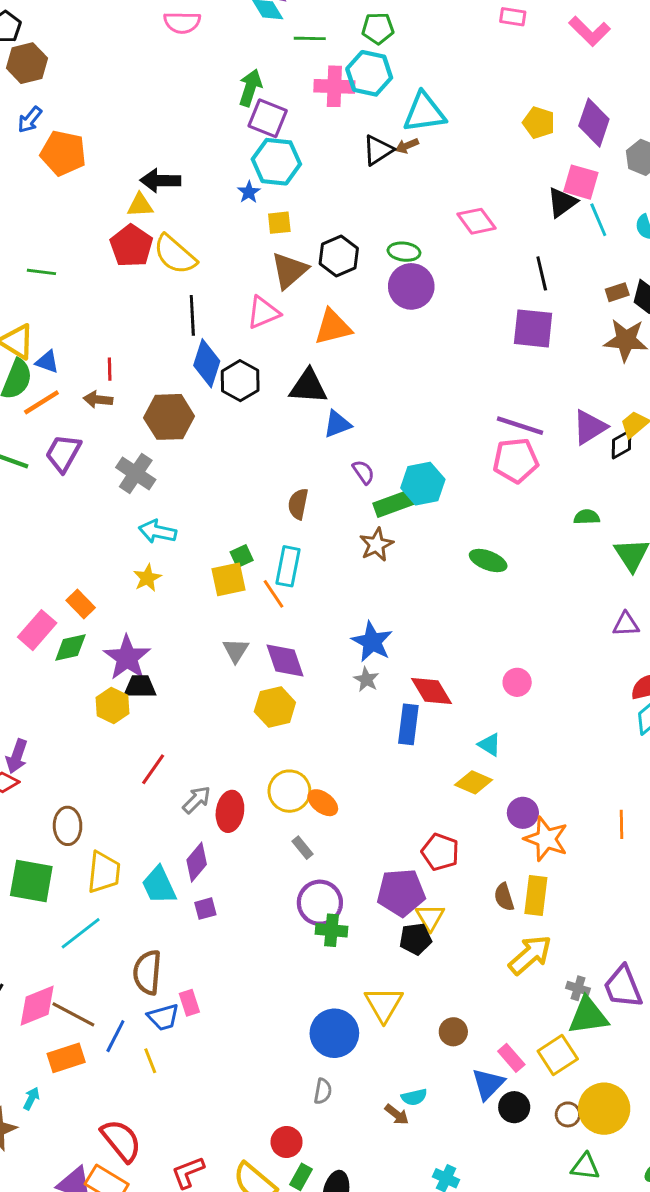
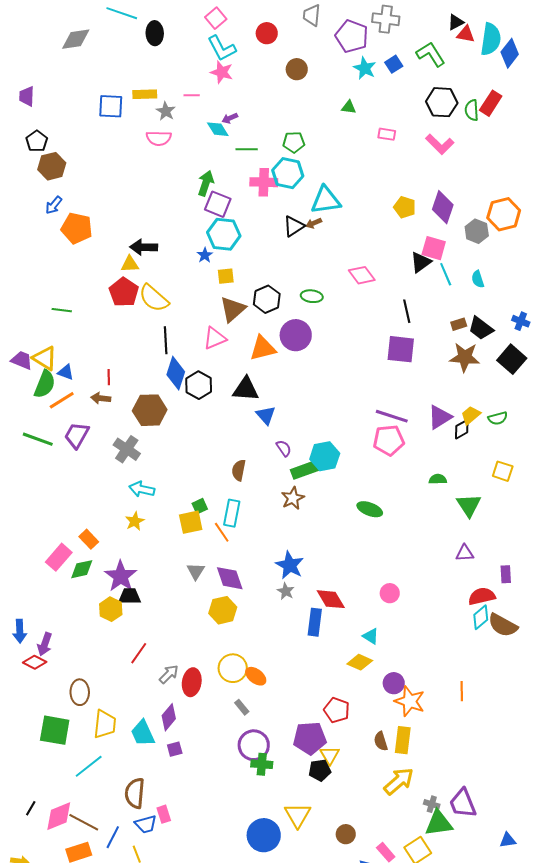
purple circle: (411, 286) -> (296, 335), moved
blue triangle: (337, 424) -> (266, 415), turned -50

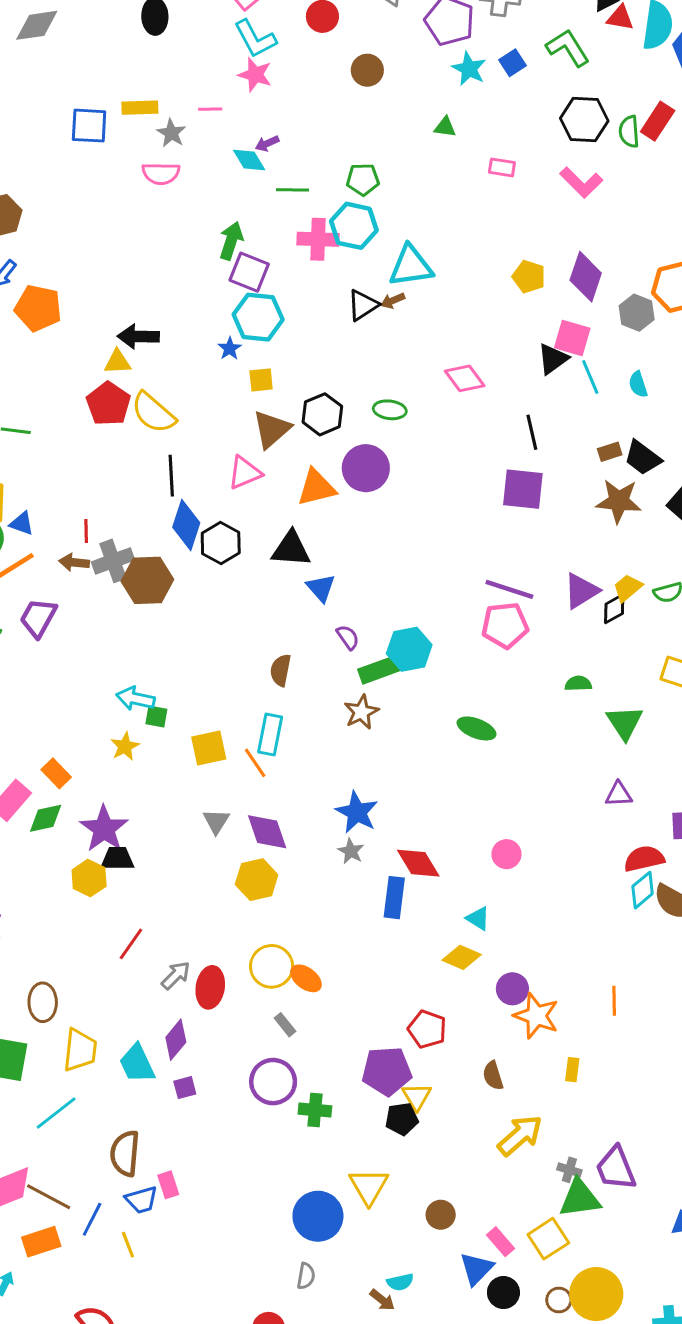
gray cross: (127, 449) -> (113, 561), moved, turned 36
green square: (200, 506) -> (156, 717), moved, turned 35
yellow rectangle: (403, 740) -> (572, 1070), moved, size x0.6
purple circle: (254, 745) -> (273, 1082), moved

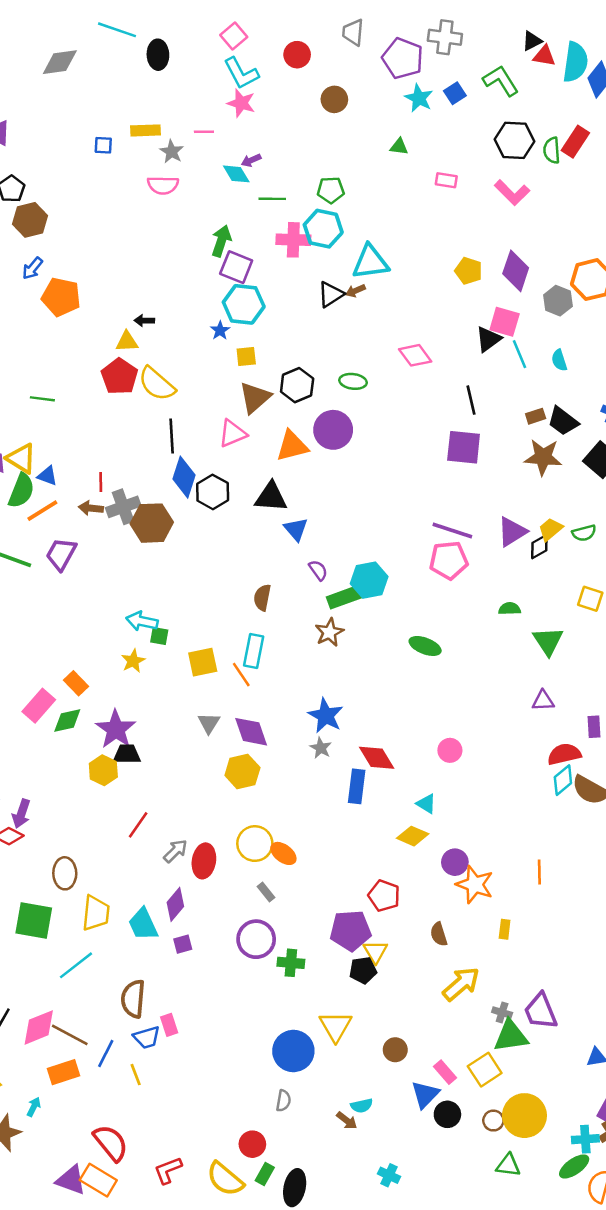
blue square: (89, 126) -> (103, 145), size x0.6
black arrow: (138, 337) -> (144, 321), size x0.6

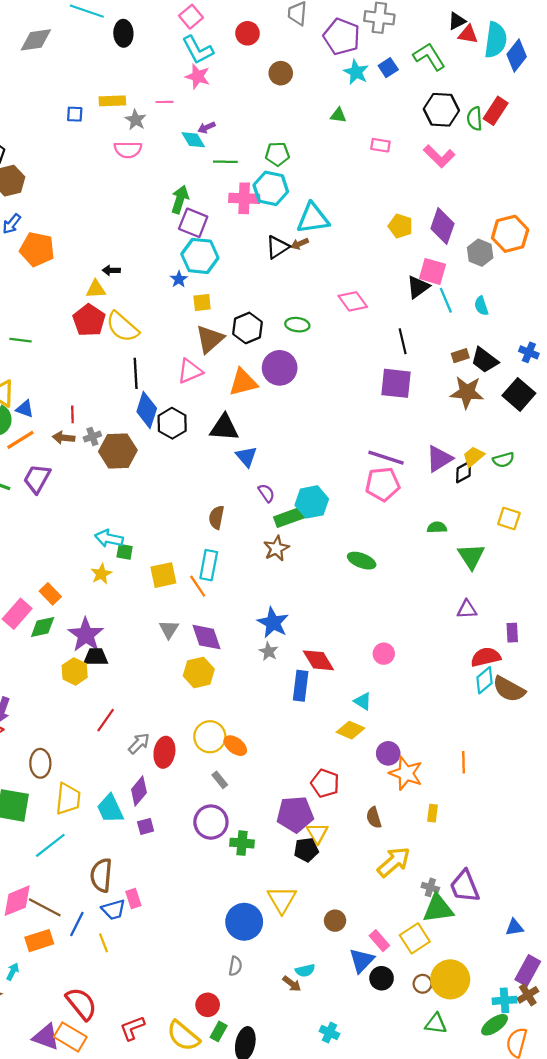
gray cross: (123, 507) -> (92, 437), size x0.6

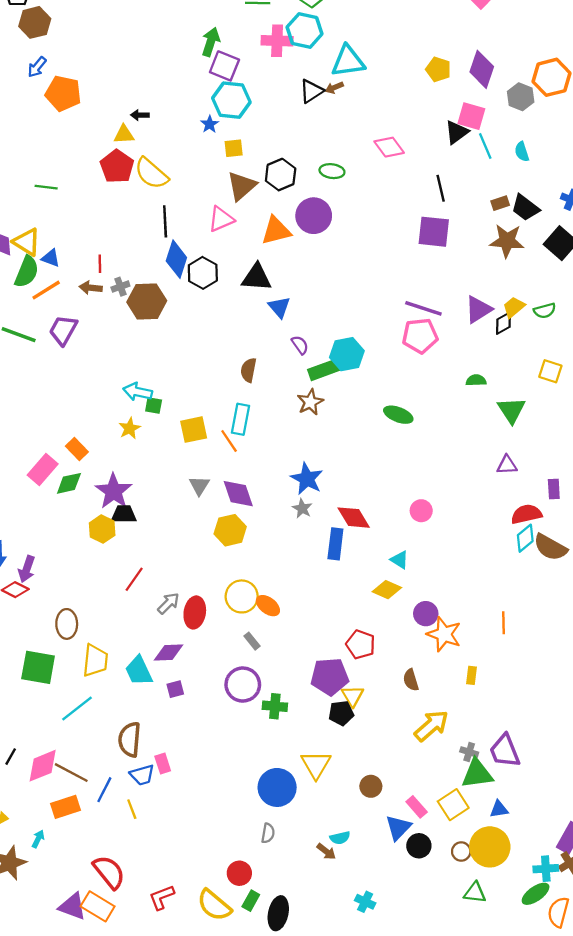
purple diamond: (139, 791) -> (168, 653), turned 48
blue triangle: (514, 927) -> (499, 809), moved

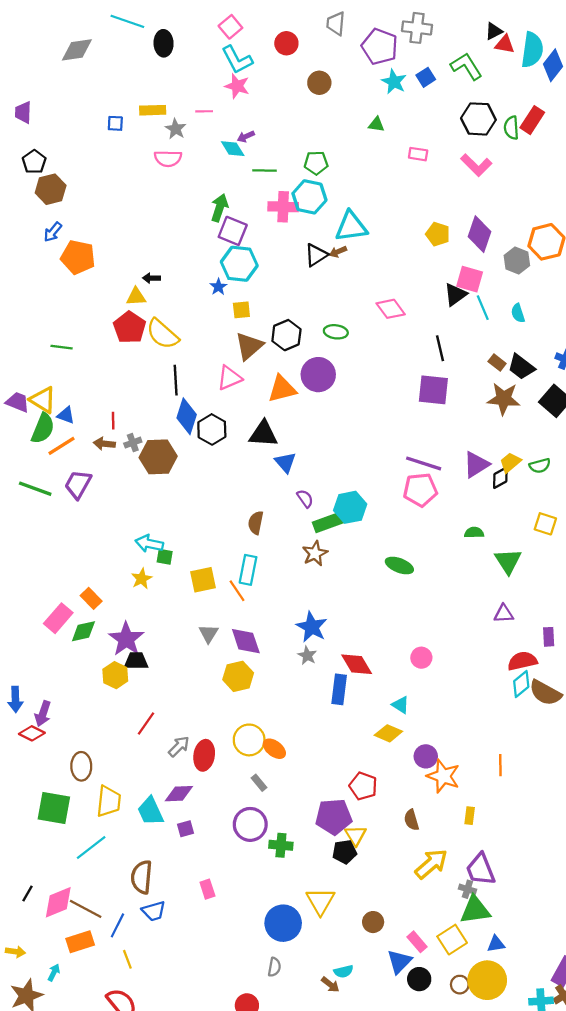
brown rectangle: (500, 203) -> (497, 363), turned 56
purple trapezoid: (505, 751) -> (481, 869), moved
pink rectangle: (163, 763) -> (207, 889), moved
yellow line: (132, 809) -> (127, 959), moved

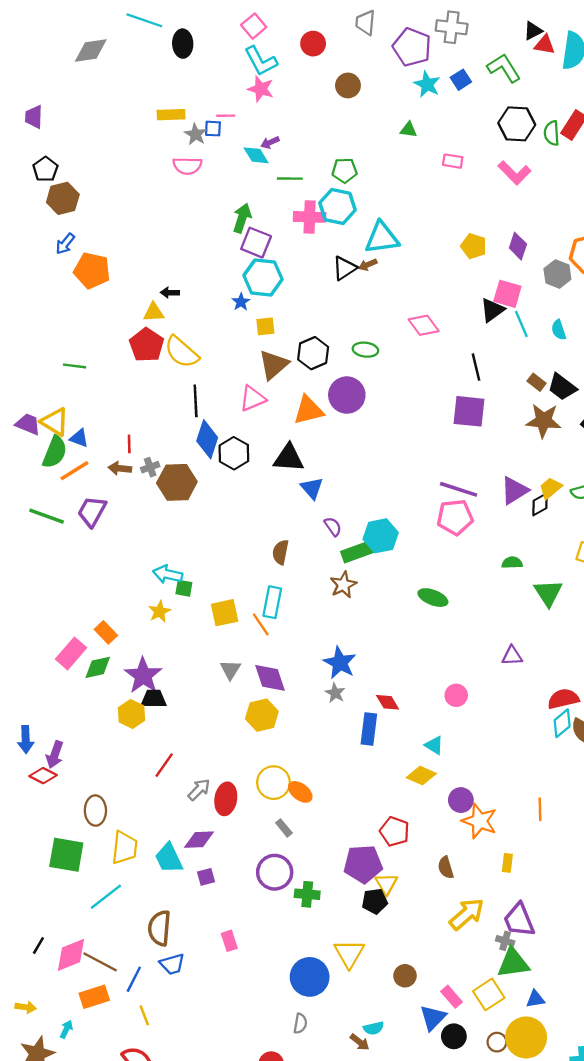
blue square: (115, 123) -> (213, 129), moved
purple diamond: (480, 234) -> (518, 246), size x0.7
purple triangle: (504, 614) -> (512, 656), moved
red diamond: (357, 664) -> (388, 702), size x0.7

